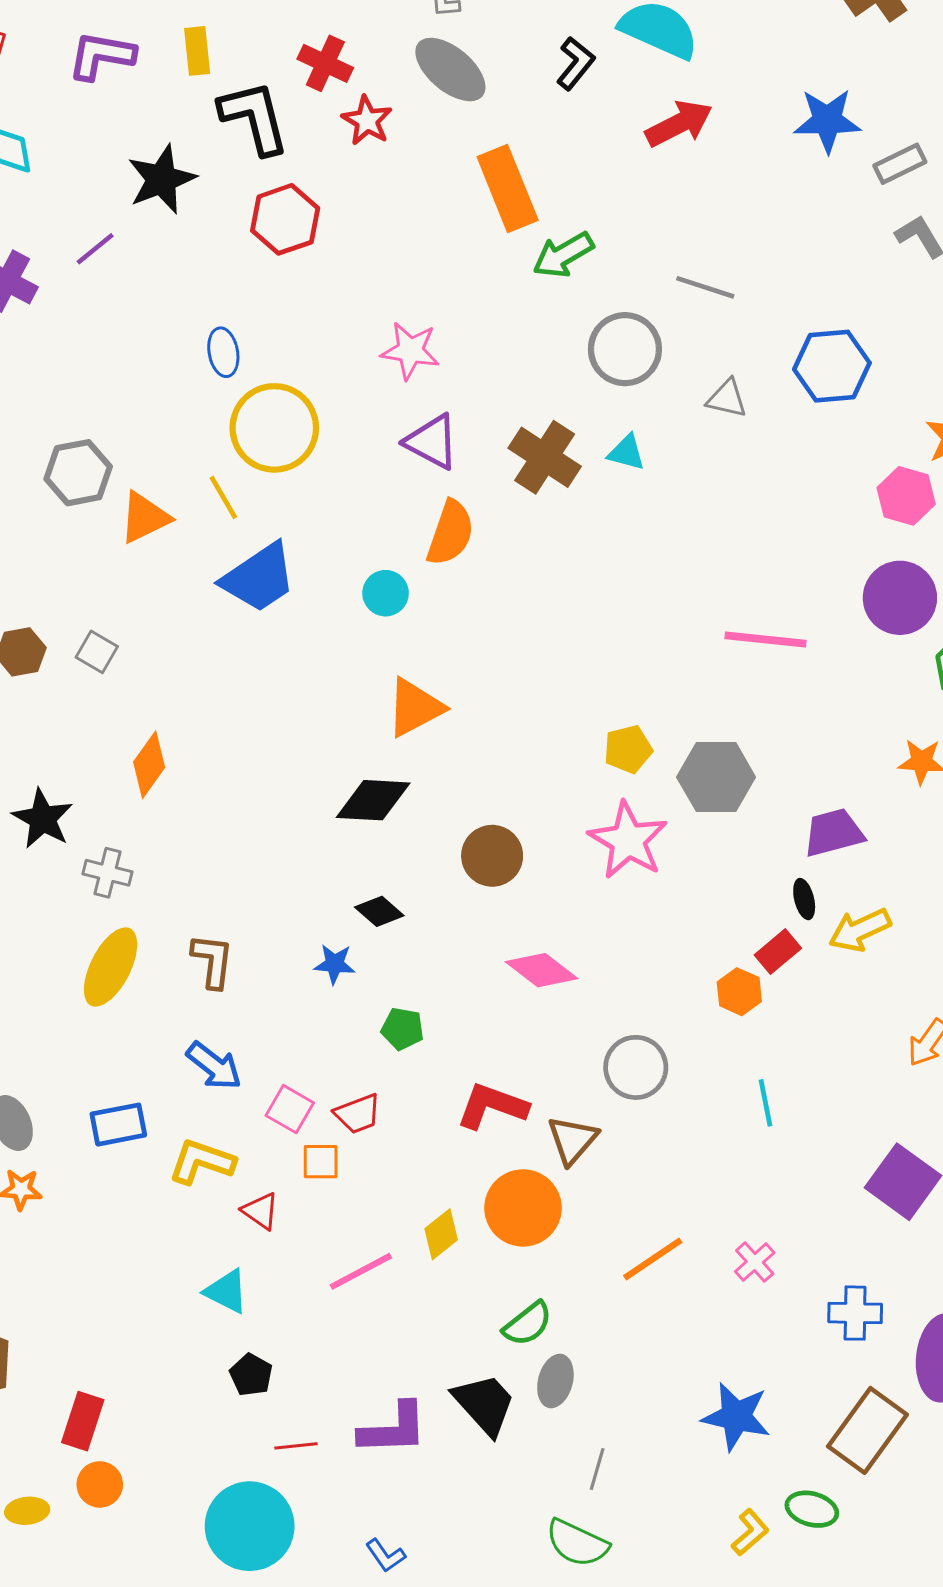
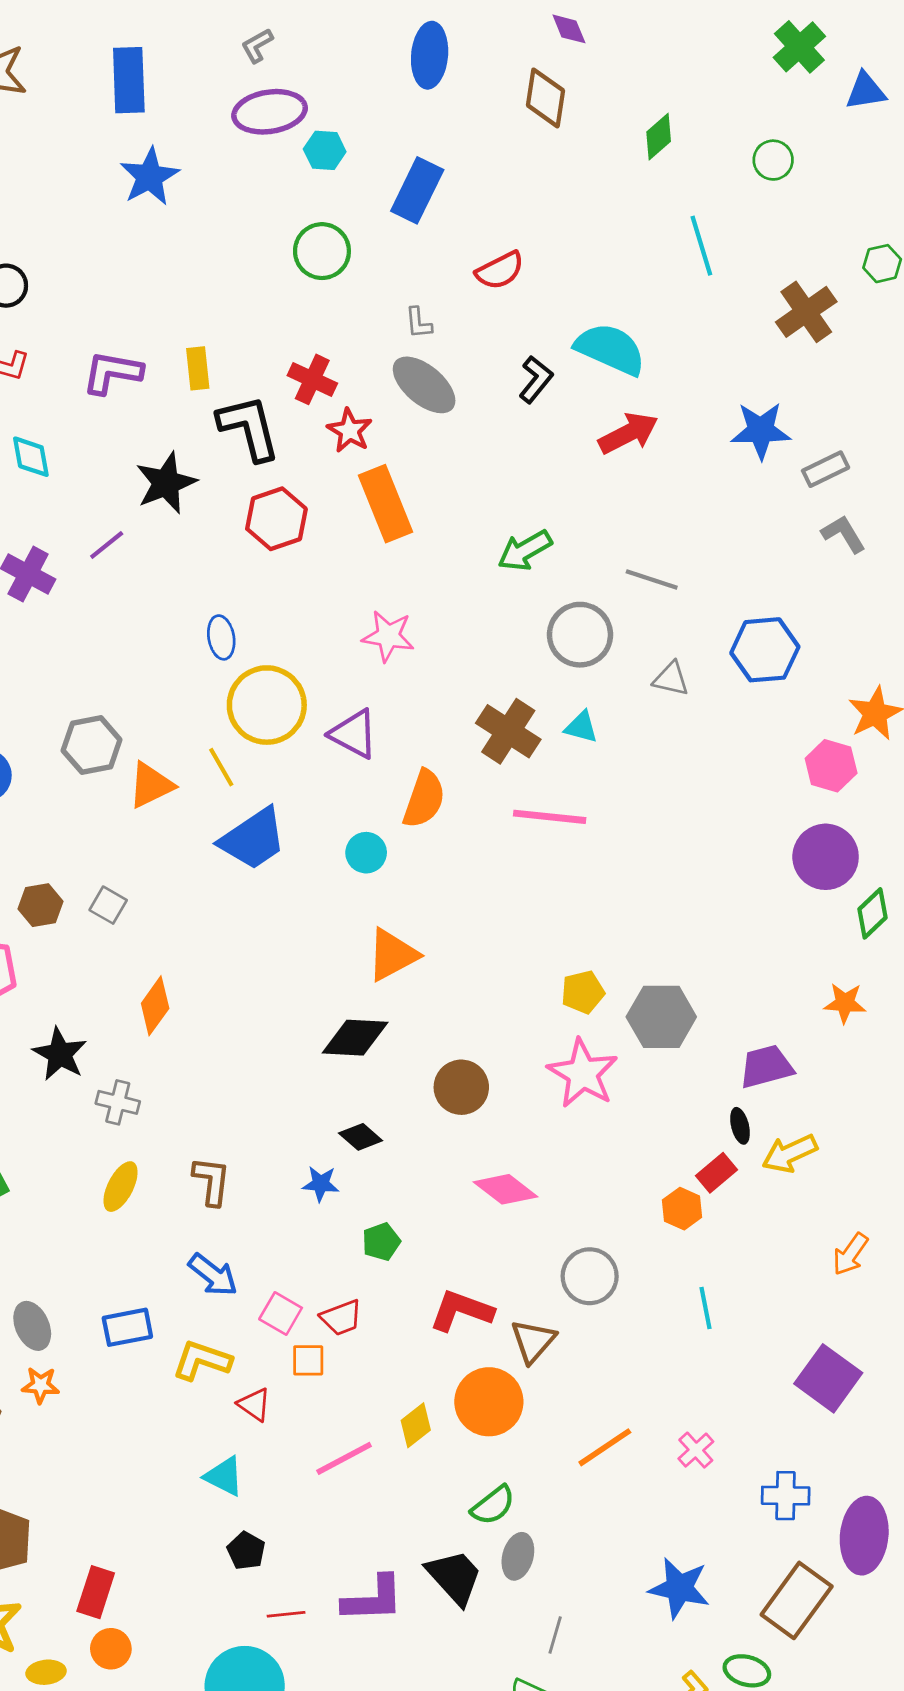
orange rectangle: (508, 188) -> (385, 504), moved
purple triangle: (432, 442) -> (354, 734), moved
pink line: (766, 640) -> (550, 817), moved
yellow ellipse: (111, 967) -> (121, 1187), size x0.7
green pentagon: (403, 1029) -> (381, 1242), turned -30

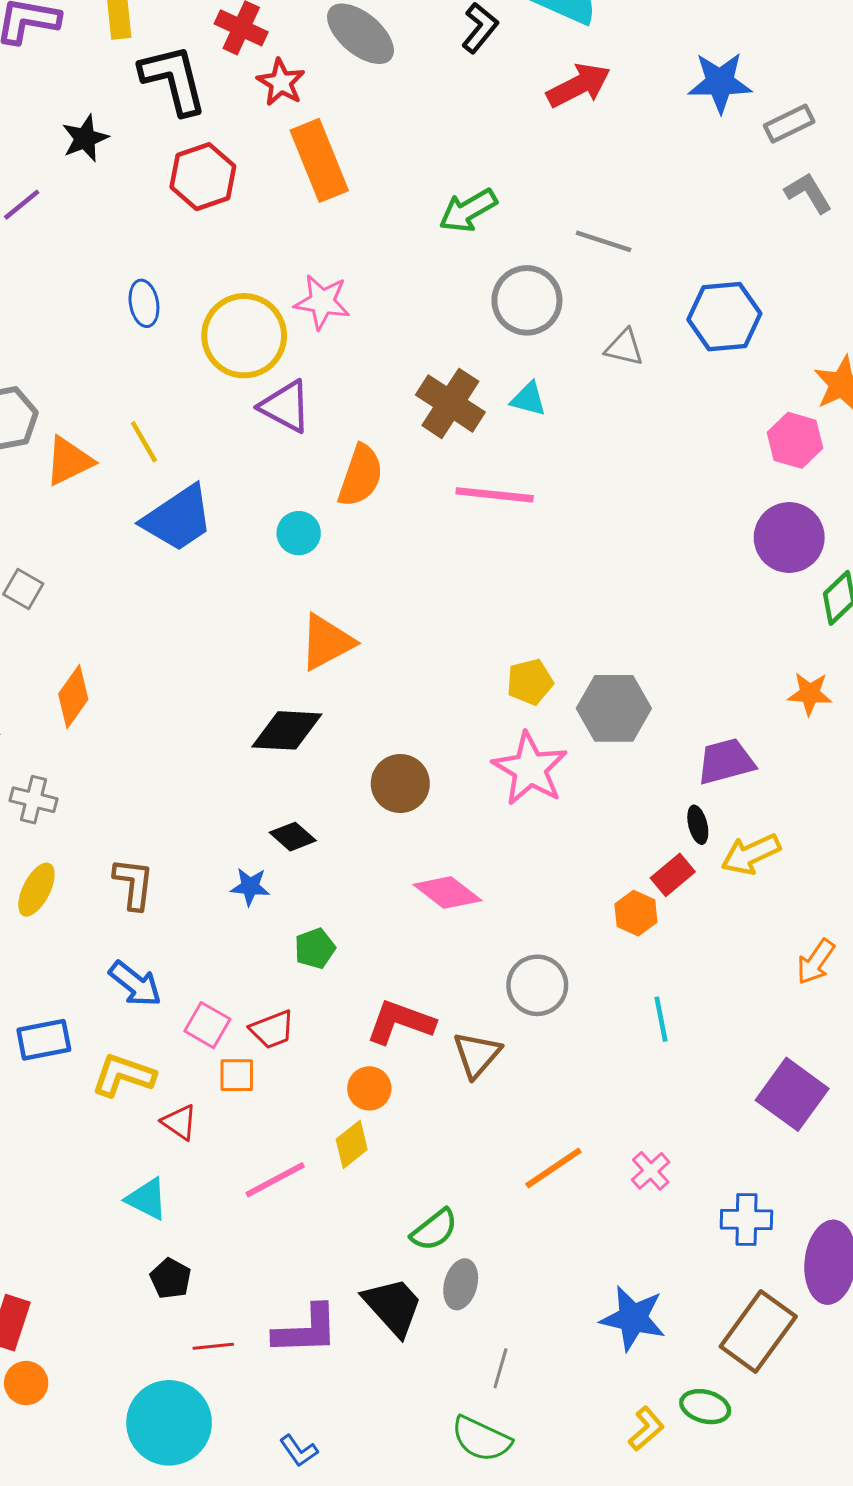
black star: (166, 483) -> (85, 138), size x0.7
yellow circle: (267, 705) -> (244, 336), moved
orange circle: (489, 1402) -> (369, 1088), moved, size x0.6

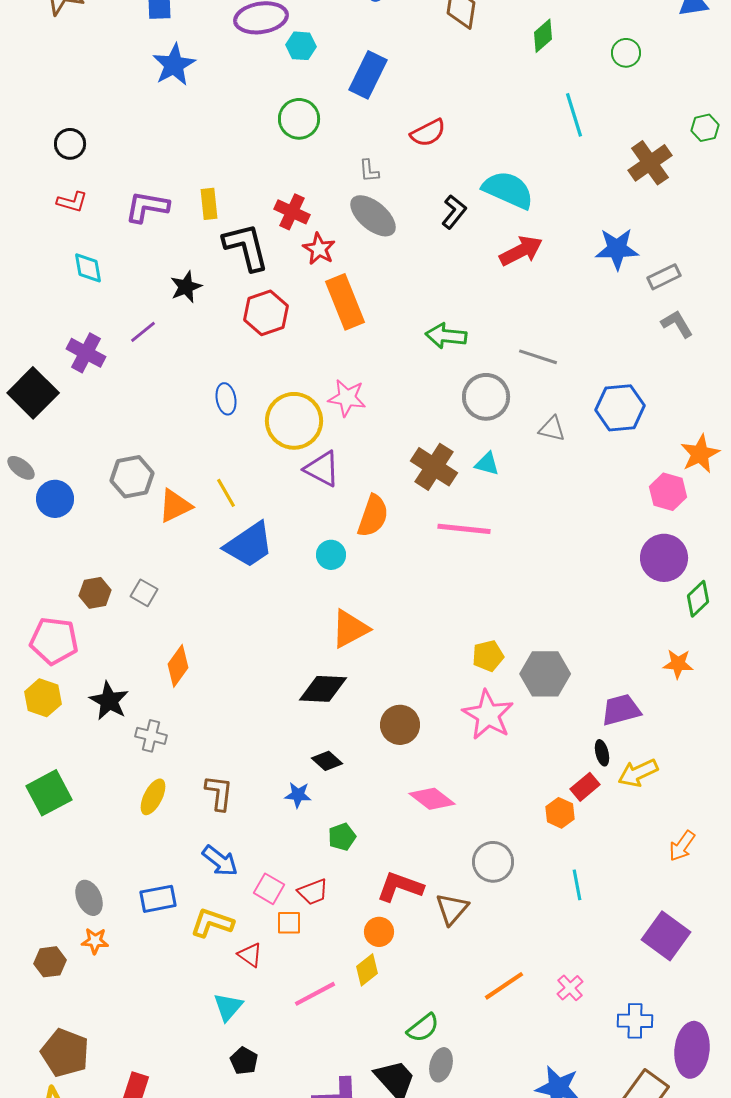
green arrow: (468, 211) -> (446, 336), turned 36
cyan triangle: (147, 1199) -> (228, 1007), turned 44

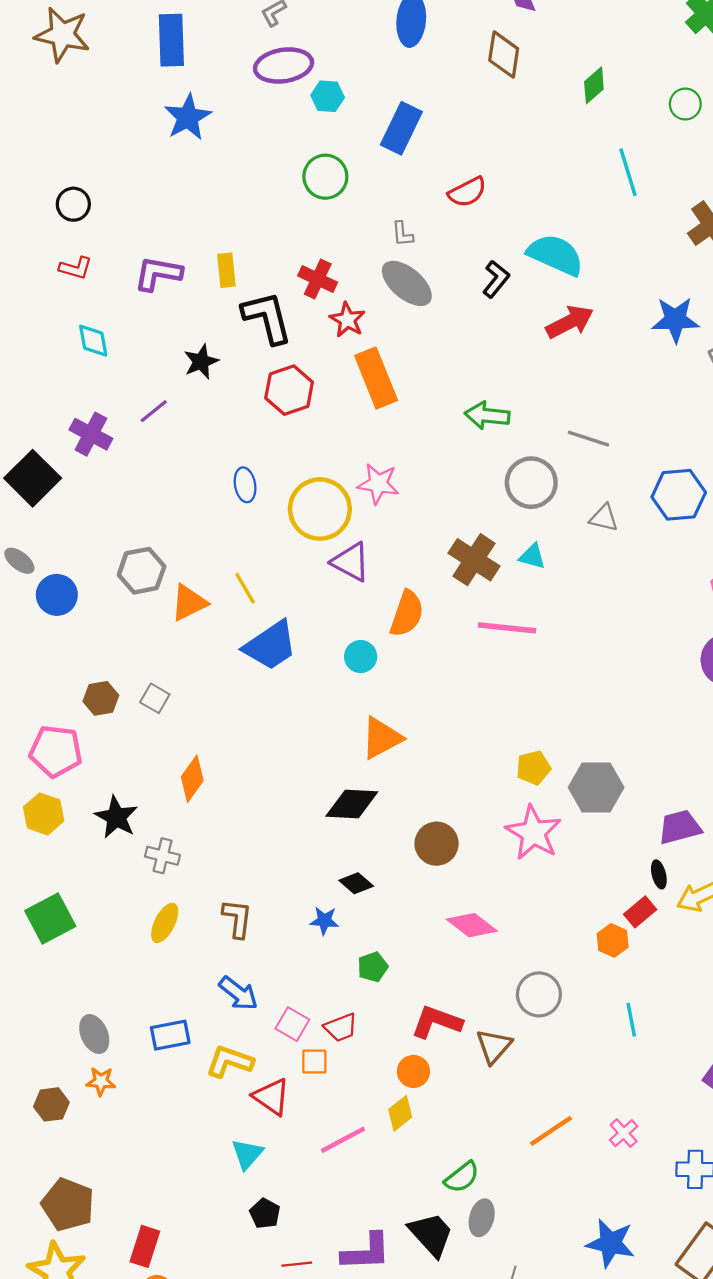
red triangle: (250, 955) -> (271, 1097), size x1.4

